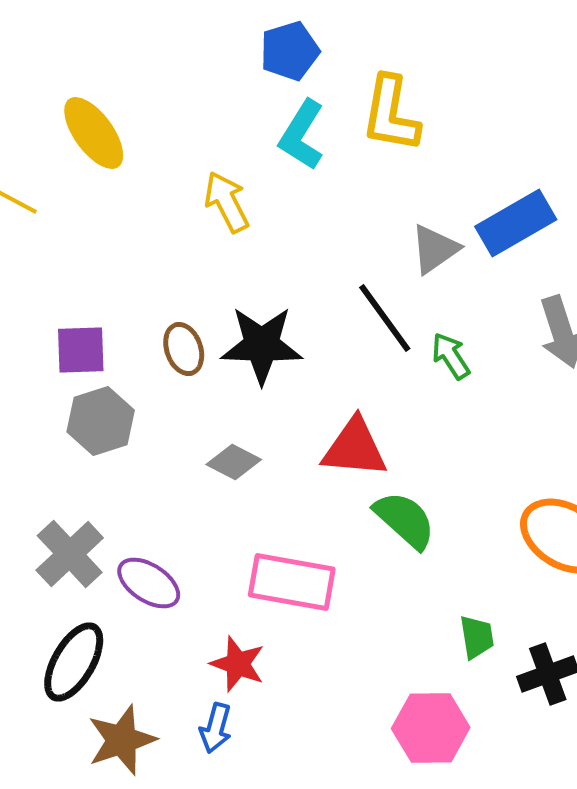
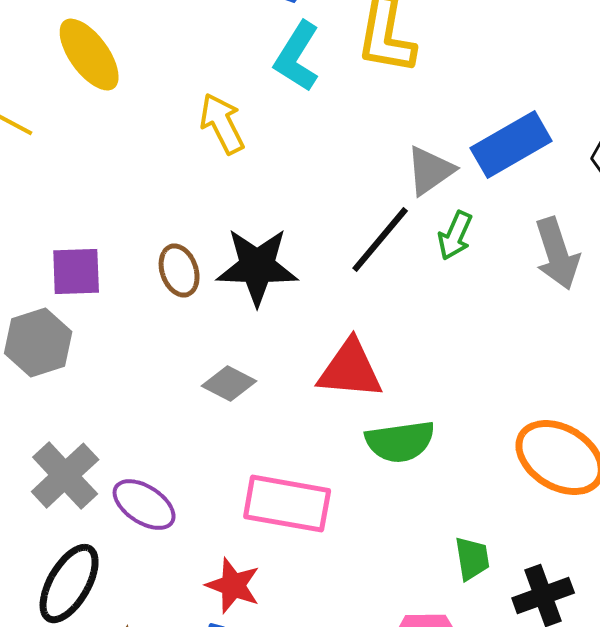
black line: (385, 318) -> (380, 240), turned 76
green arrow: (451, 356) -> (455, 236), moved, turned -123
gray hexagon: (101, 421) -> (38, 343), moved
green semicircle: (405, 520) -> (400, 442), turned 130

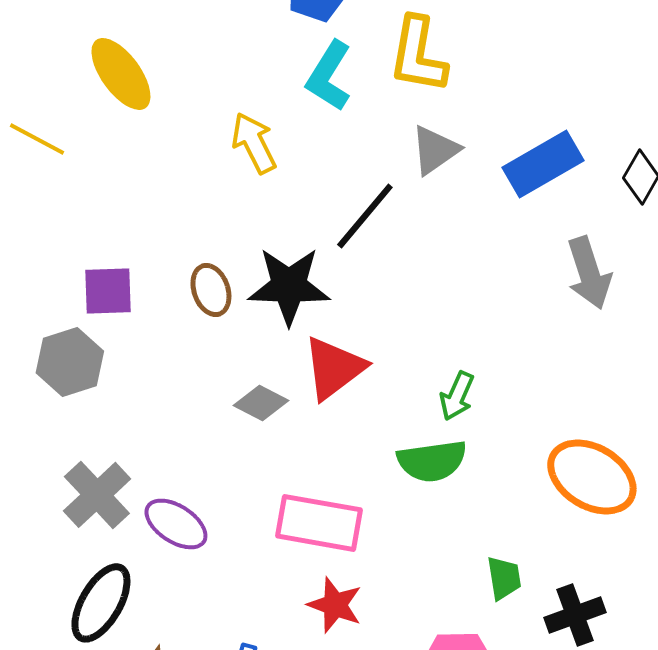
gray triangle: (430, 171) -> (435, 150), moved
green arrow: (455, 236) -> (457, 396), moved
black line: (380, 240) -> (365, 216), moved
red triangle: (350, 370) -> (334, 368), moved, turned -42
red star: (233, 586) -> (335, 605), moved

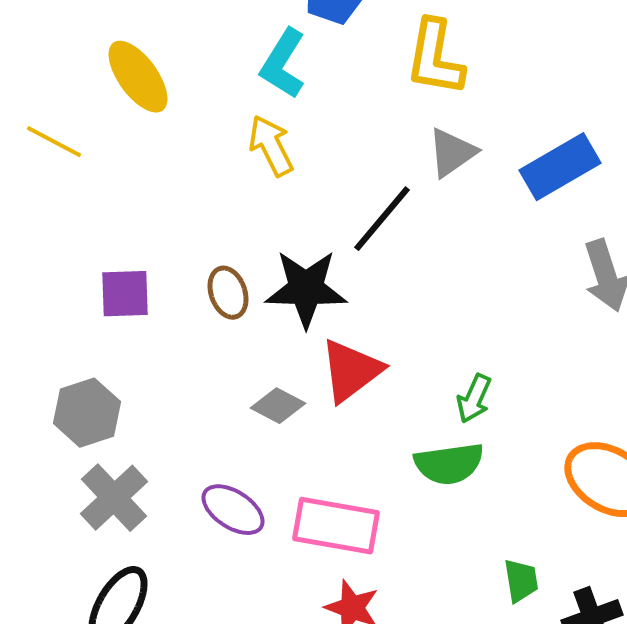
cyan L-shape: (329, 76) -> (283, 64), moved
gray hexagon: (70, 362) -> (87, 413), moved
purple ellipse: (176, 524) -> (233, 510), moved

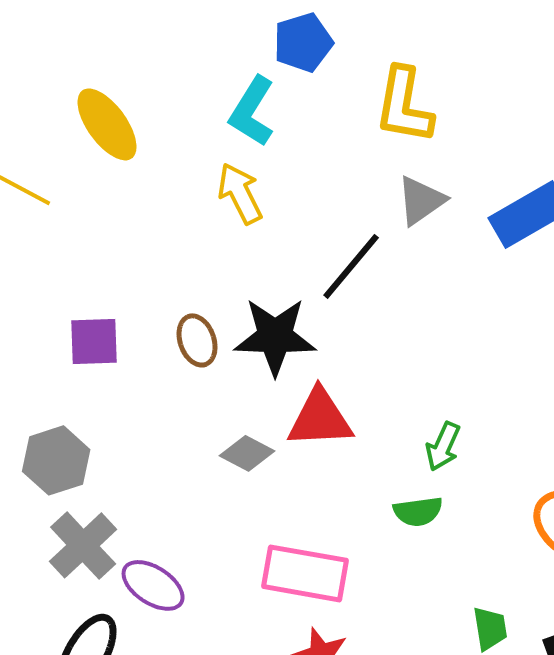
red triangle: (351, 371) -> (320, 418), turned 34
green semicircle: (449, 464) -> (418, 511), size x0.7
purple ellipse: (233, 510) -> (153, 585), moved

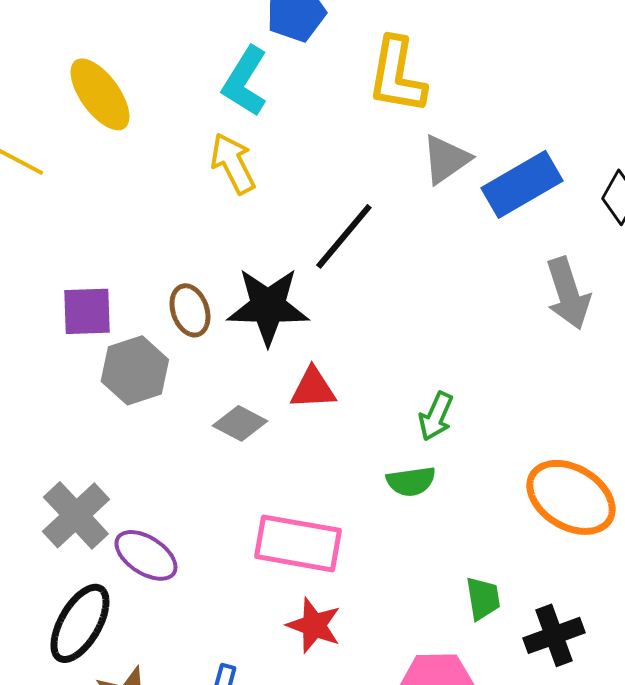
gray triangle: (421, 200) -> (446, 159), moved
red triangle: (320, 418) -> (313, 388), size x0.7
gray hexagon: (56, 460) -> (135, 370), moved

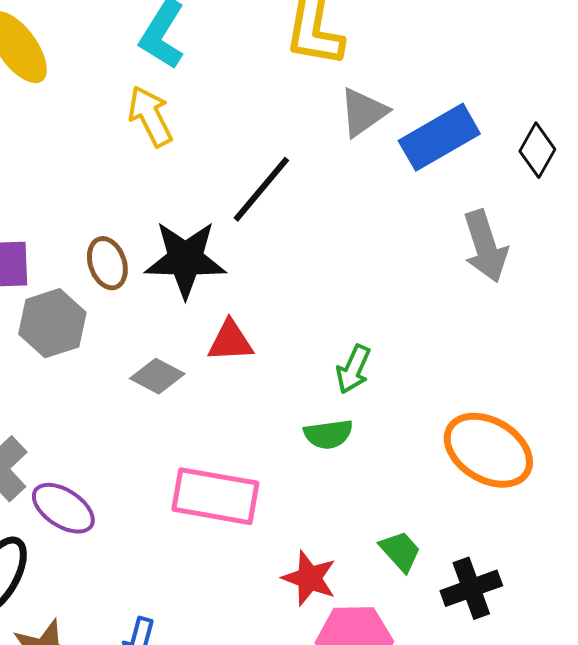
green trapezoid: (483, 598) -> (400, 551), turned -33
red star: (314, 625) -> (309, 578), moved

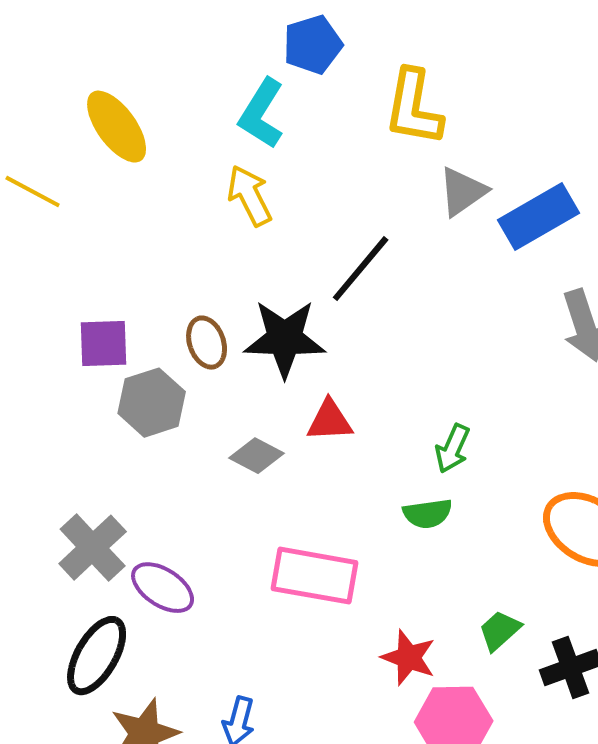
green trapezoid: (400, 551) -> (500, 631), turned -90

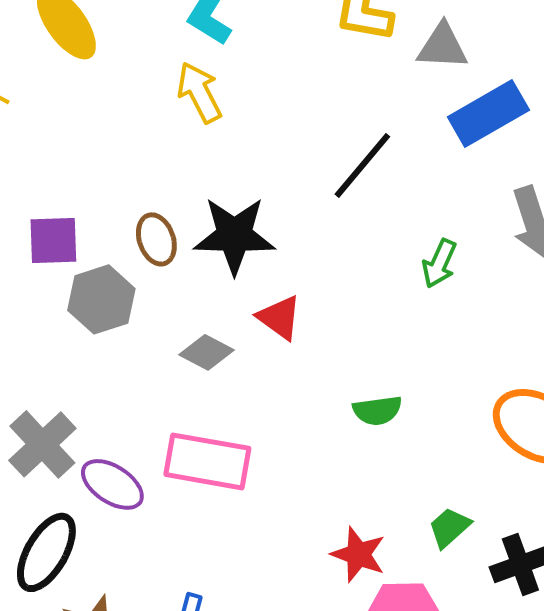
gray triangle: (463, 192) -> (442, 46), moved, turned 38
black line: (361, 269) -> (362, 165), moved
red triangle: (330, 421) -> (279, 317), turned 39
green arrow: (453, 449) -> (439, 263), moved
pink rectangle: (315, 576) -> (207, 461), moved

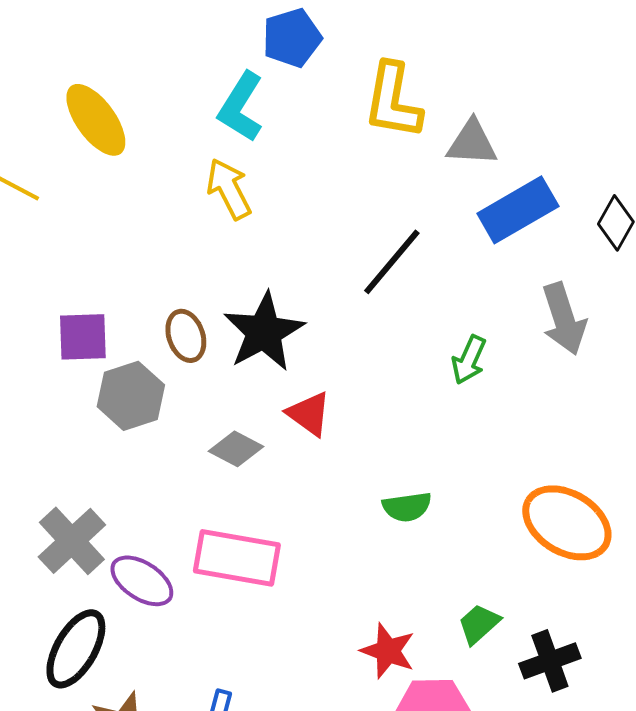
black star: (234, 235) -> (264, 332), turned -30

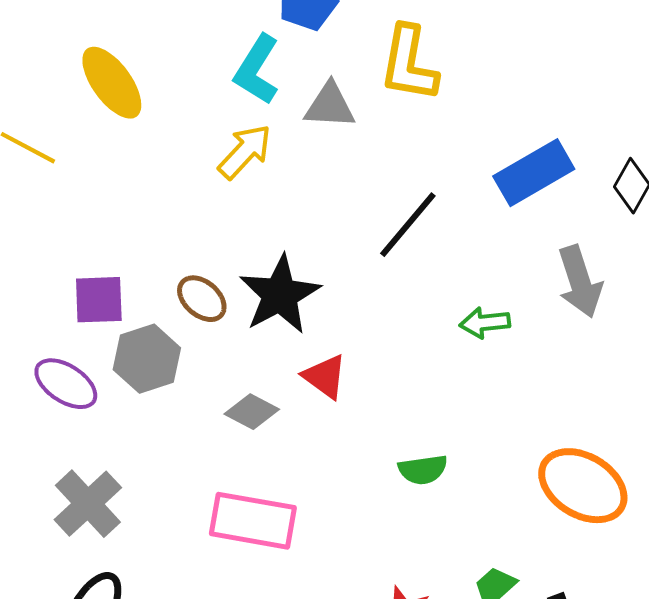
gray triangle: (472, 143) -> (330, 106), moved
yellow arrow: (229, 189) -> (245, 152), turned 70
brown ellipse: (186, 336) -> (202, 299), turned -30
green arrow: (469, 360) -> (485, 323), turned 60
purple ellipse: (142, 581) -> (66, 384), moved

